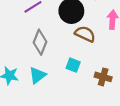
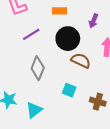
cyan triangle: (38, 75) -> (34, 110), moved

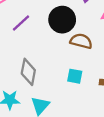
gray diamond: (38, 68) -> (28, 72), moved

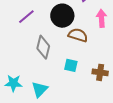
gray diamond: (28, 72) -> (43, 47), moved

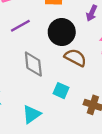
gray diamond: (43, 47) -> (33, 64), turned -30
cyan triangle: (40, 89) -> (32, 114), moved

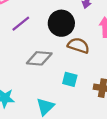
gray diamond: (33, 64) -> (39, 58), turned -70

